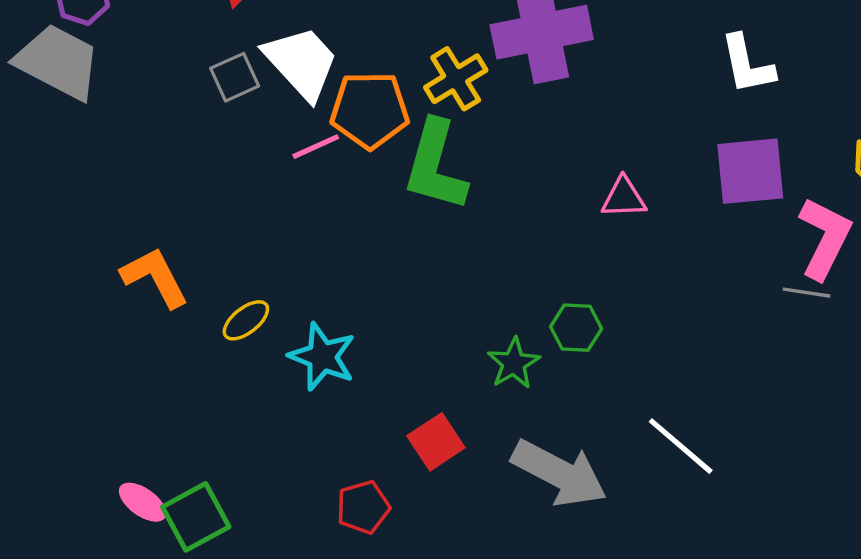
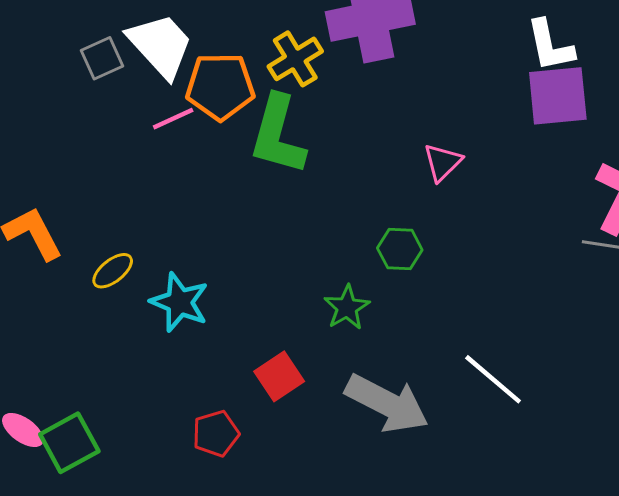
purple square: (750, 171) -> (558, 96), moved
pink triangle: (624, 198) -> (443, 162), turned -42
green hexagon: (576, 328) -> (400, 249), moved

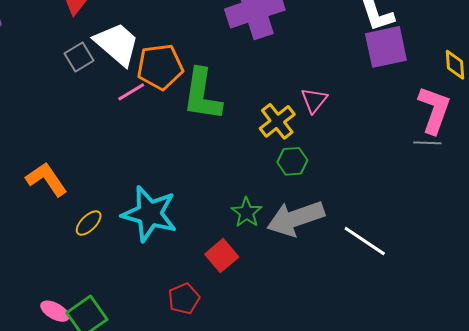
yellow cross: (295, 59) -> (277, 121), moved
yellow ellipse: (113, 271) -> (89, 223), moved
cyan star: (180, 302) -> (150, 214), size x1.4
green star: (347, 307) -> (247, 212), moved
gray arrow: (387, 403) -> (296, 218), moved, turned 140

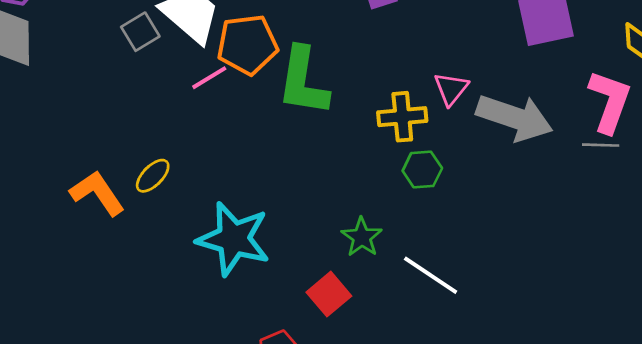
yellow cross: (277, 121) -> (402, 117), turned 33
gray arrow: (296, 218) -> (515, 118), moved, turned -142
yellow ellipse: (89, 223) -> (153, 176), moved
white line: (365, 241) -> (431, 275), moved

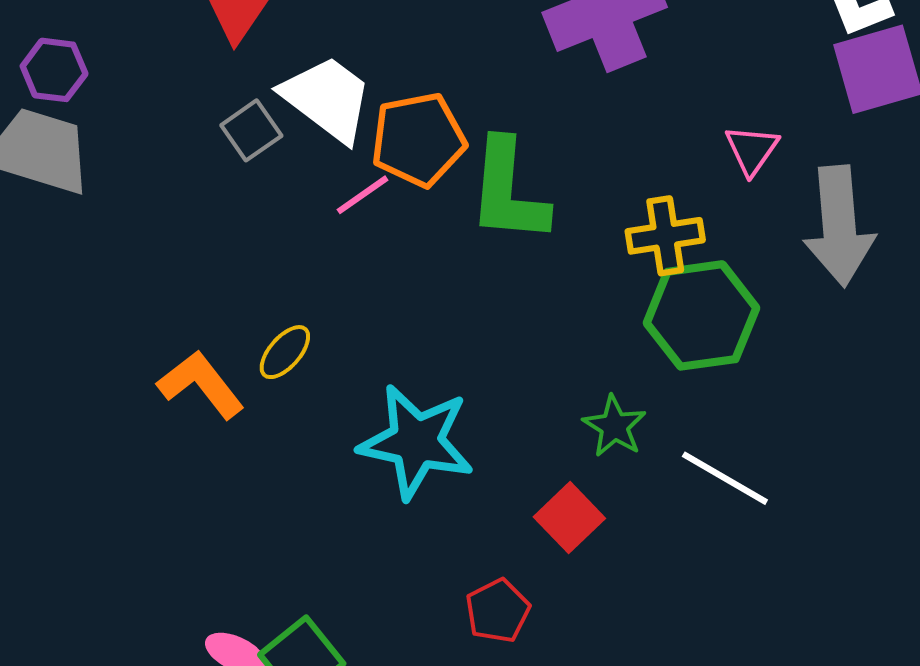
pink triangle: (451, 89) -> (752, 150), moved
gray arrow: (515, 118) -> (839, 226), turned 70
green hexagon: (422, 169) -> (701, 315), size x1.8

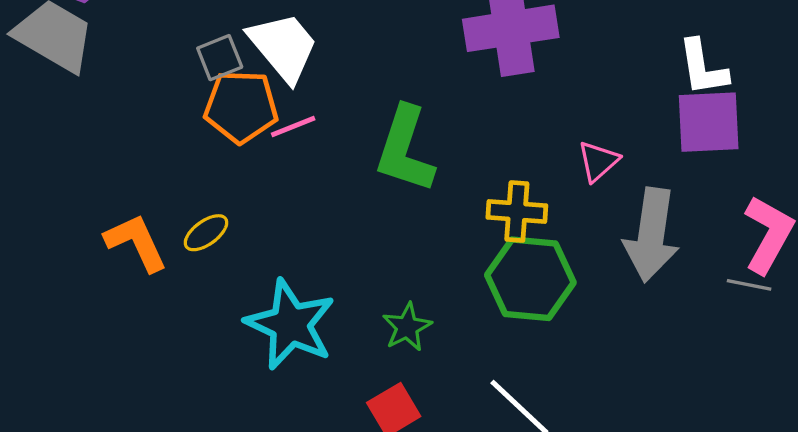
orange pentagon: (418, 140) -> (241, 107), moved
green star: (615, 426) -> (407, 327), moved

